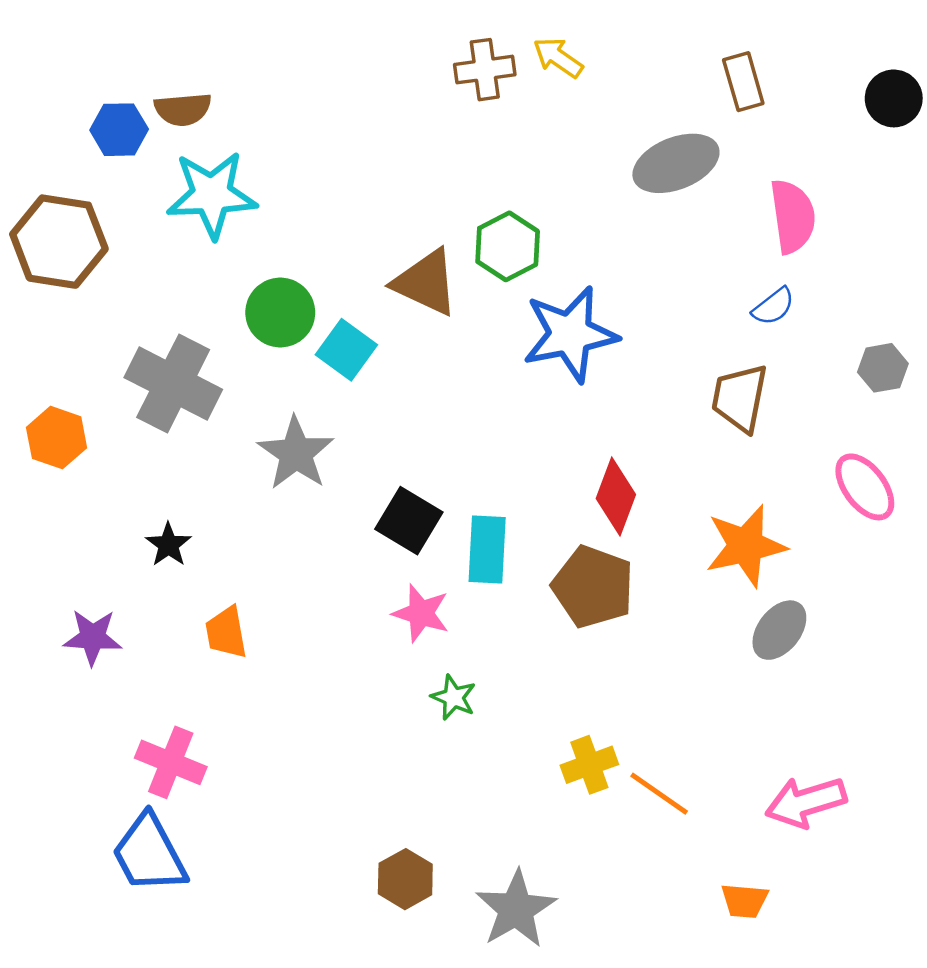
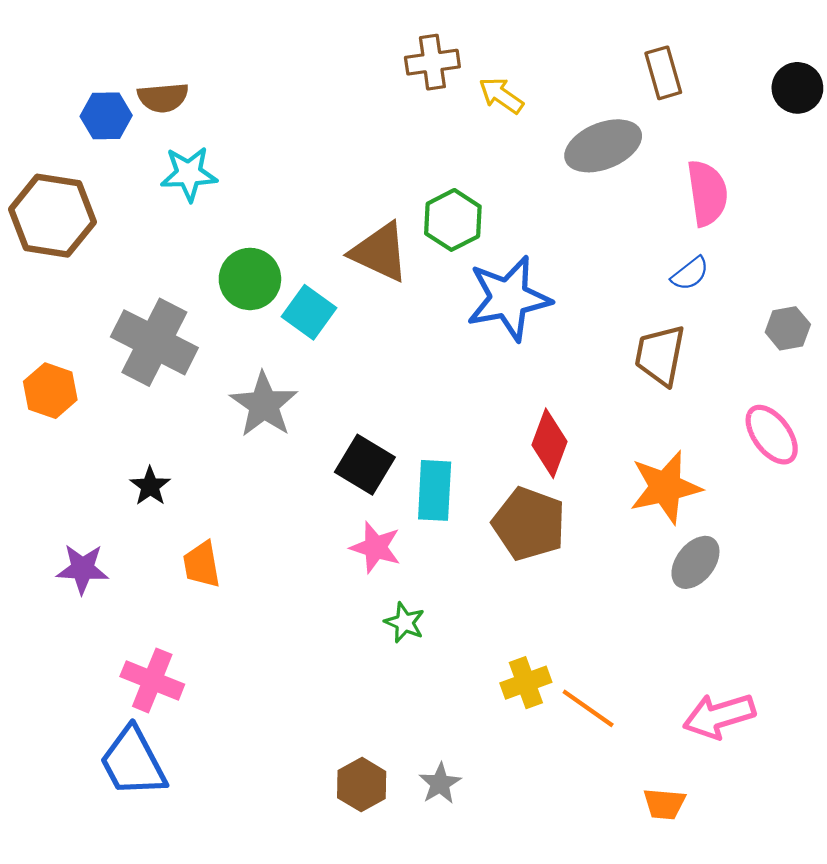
yellow arrow: (558, 58) -> (501, 95), moved
cyan star: (212, 195) -> (189, 174), size x0.7
gray star: (516, 909) -> (440, 784), moved, size x0.6

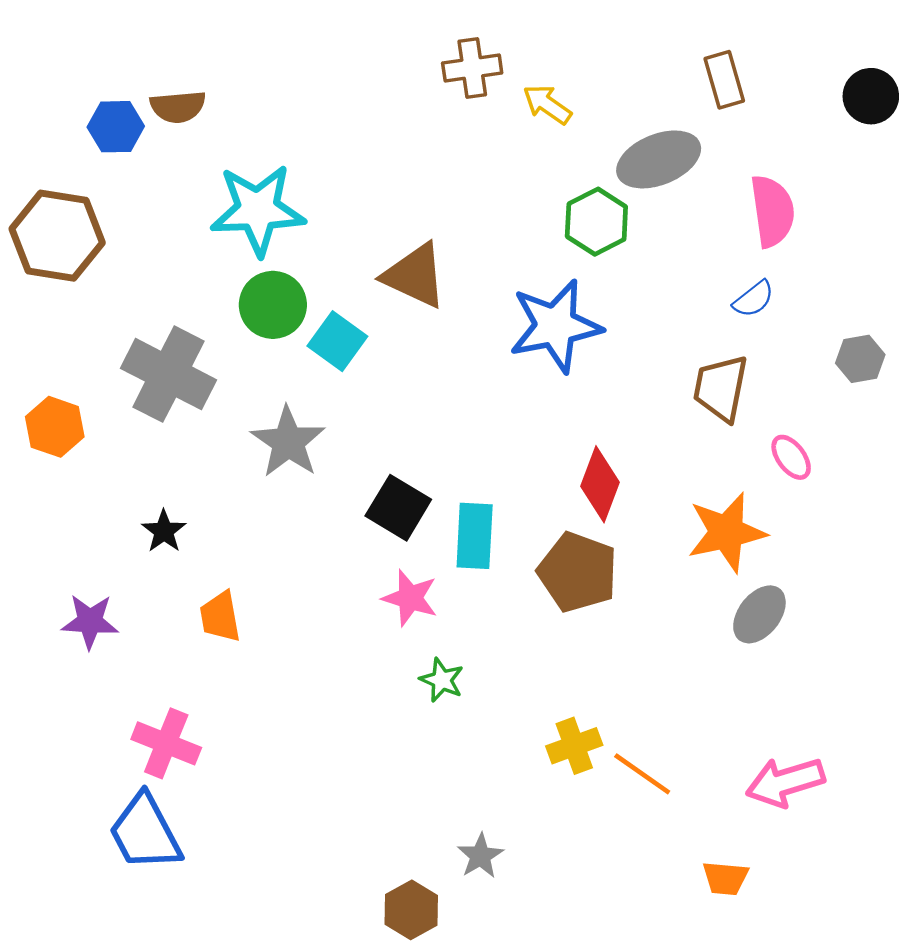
cyan star: (189, 174) -> (258, 210), moved, size x1.5
green hexagon: (453, 220) -> (596, 222), moved
pink ellipse: (772, 435) -> (791, 457), moved, size x0.7
brown hexagon: (362, 785) -> (411, 910), moved

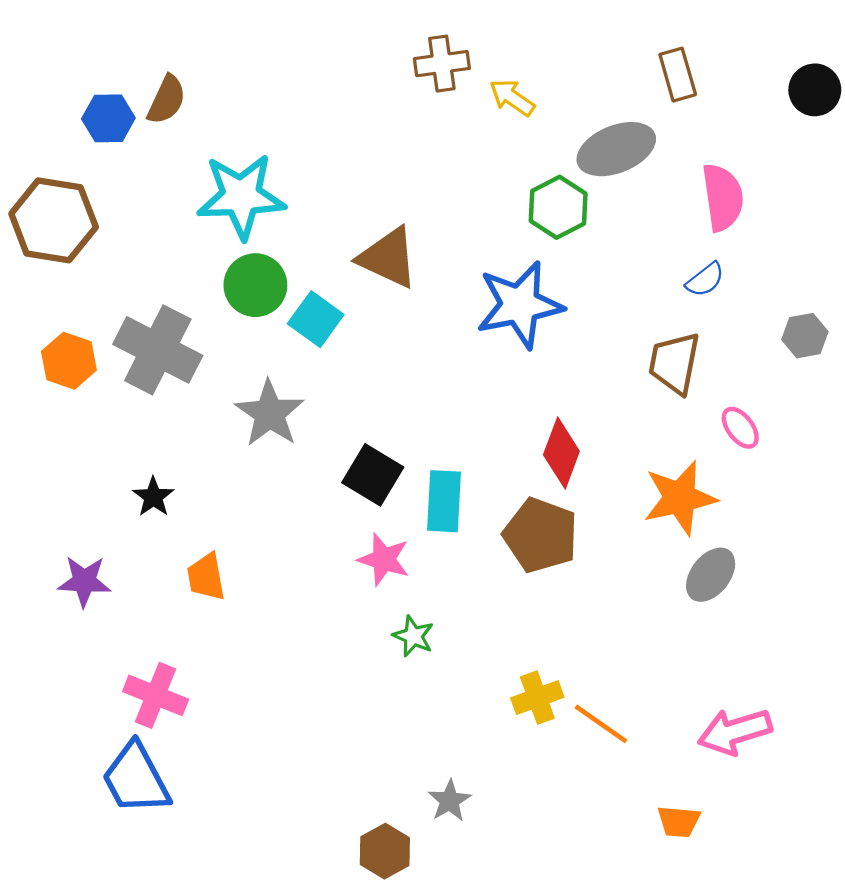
brown semicircle: (178, 107) -> (167, 100), turned -60
orange hexagon: (55, 427) -> (69, 361), moved

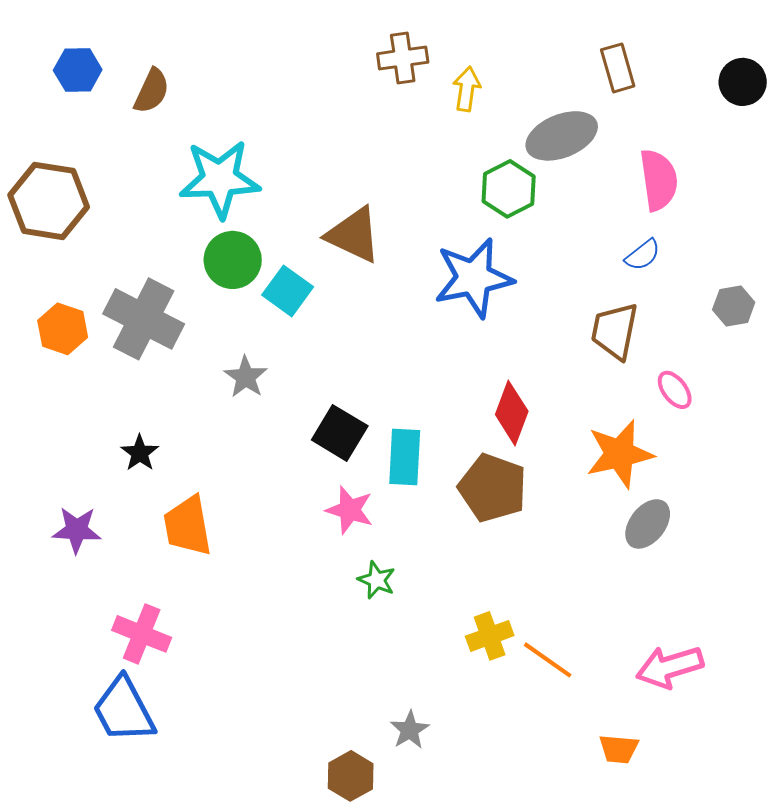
yellow arrow: (512, 98) -> (467, 89), turned 63
blue hexagon: (108, 118) -> (78, 70), moved
gray star: (270, 413) -> (246, 377), size x0.7
orange trapezoid: (206, 577) -> (188, 526), size x1.4

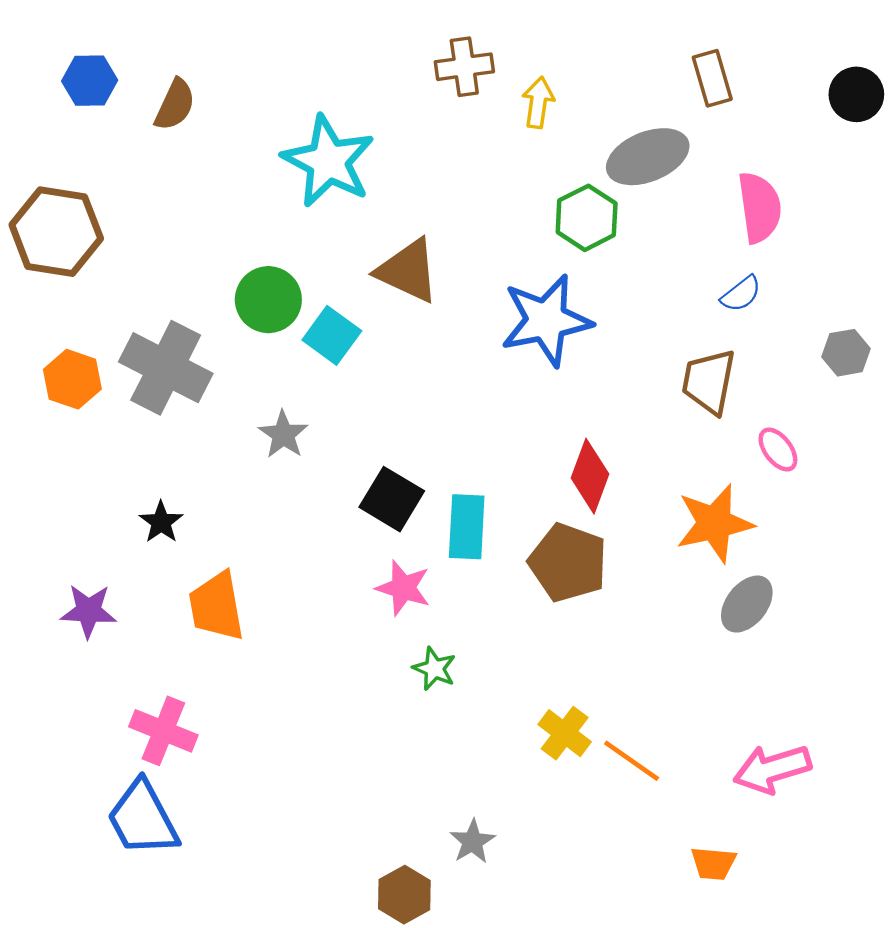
cyan star: (220, 179) -> (328, 161), moved, turned 30
yellow cross: (490, 636) -> (565, 733), turned -33

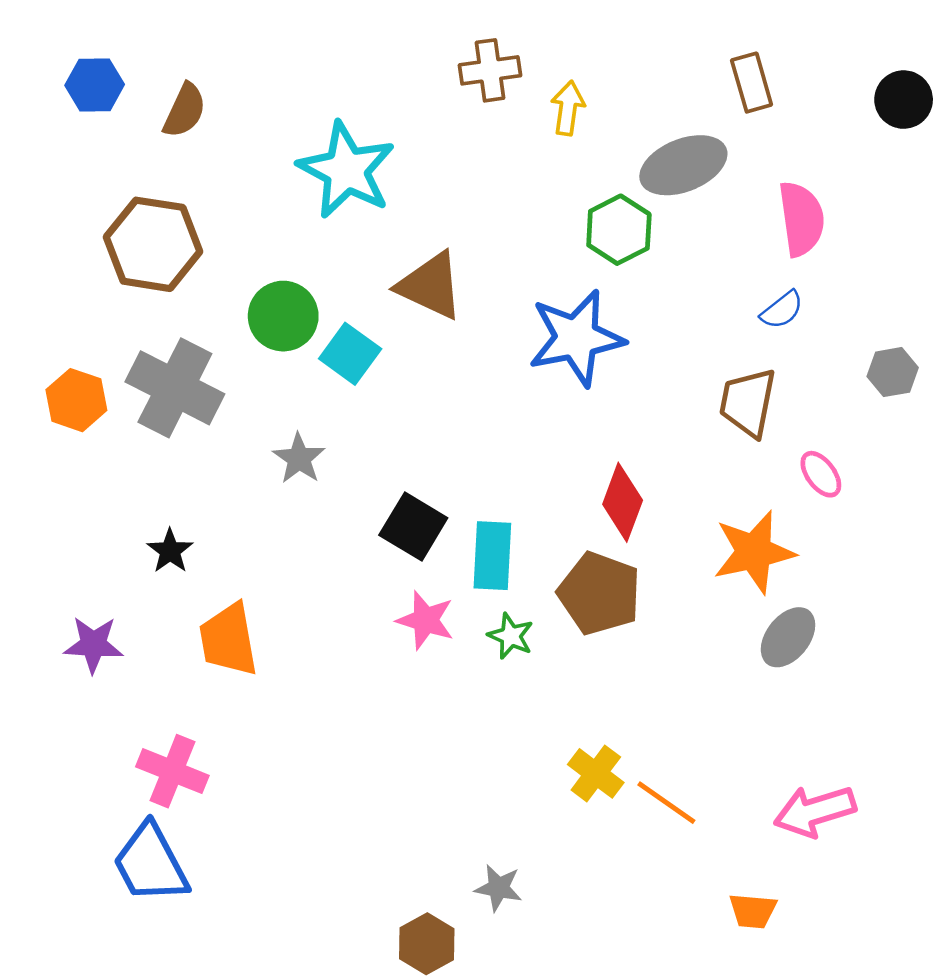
brown hexagon: (56, 232) -> (153, 244), moved
green star: (434, 669) -> (511, 636), moved
gray star: (472, 842) -> (498, 888), turned -30

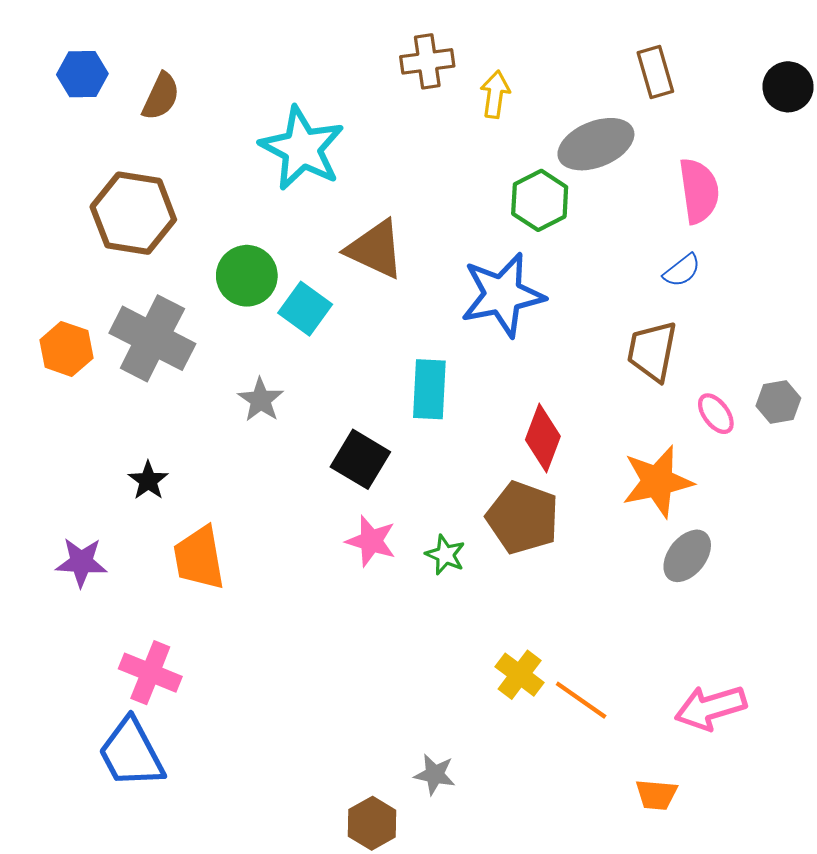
gray hexagon: (893, 372) -> (778, 402), moved
cyan rectangle: (492, 556) -> (429, 389), moved

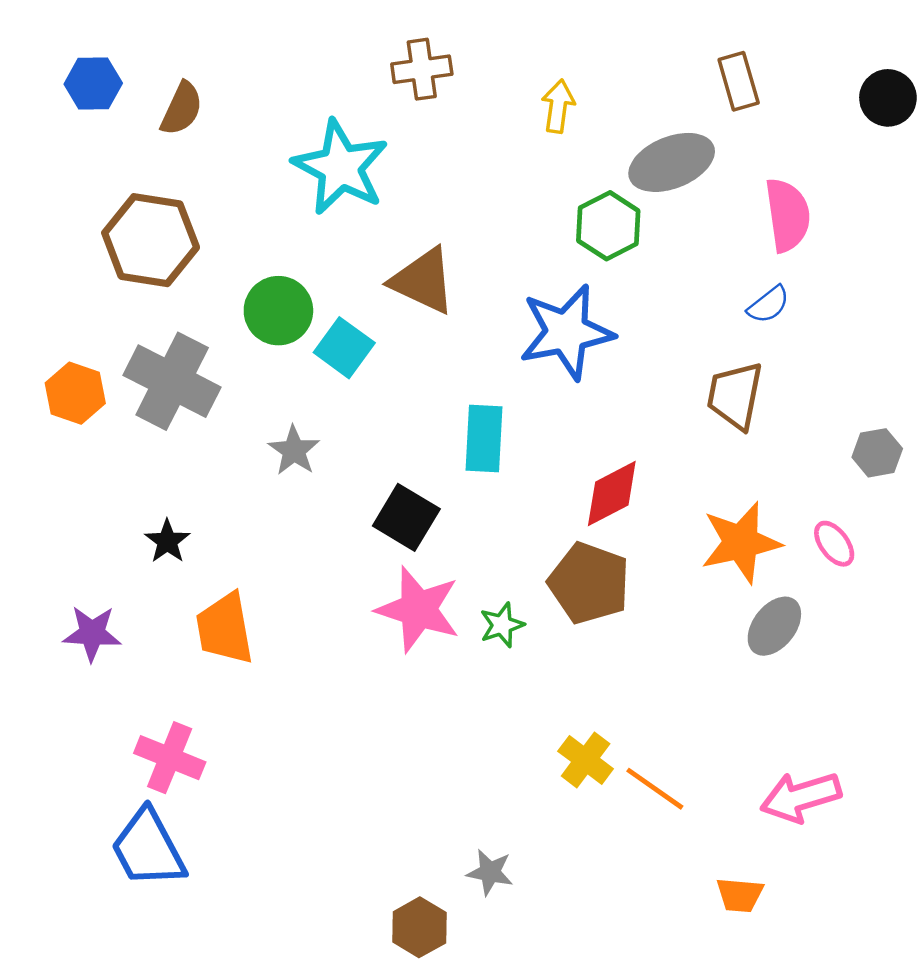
brown cross: (427, 61) -> (422, 69), moved
pink ellipse: (716, 414) -> (834, 544), moved
red diamond: (543, 438) -> (612, 493), turned 42
pink star: (371, 541) -> (418, 609), size x1.5
green star: (445, 555) -> (502, 625), turned 30

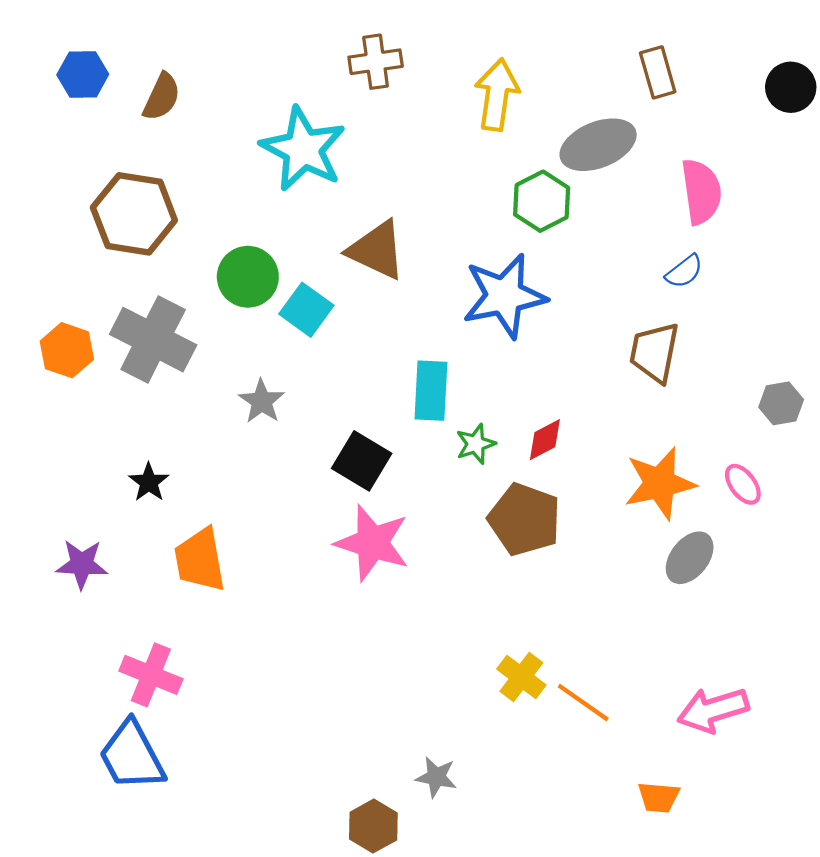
yellow arrow: (558, 106) -> (497, 95), size x1.5
red diamond: (612, 493) -> (545, 440), size x0.7
green star: (502, 625) -> (476, 444), moved

